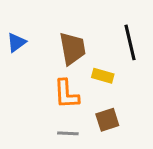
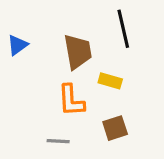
black line: (130, 42) -> (123, 29), moved
gray line: (68, 133) -> (58, 141), moved

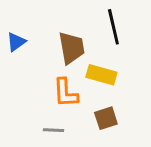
yellow rectangle: (110, 81) -> (101, 75), size x1.4

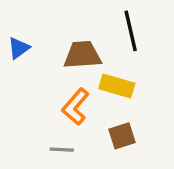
brown trapezoid: (72, 48) -> (82, 55), turned -84
orange L-shape: (66, 93) -> (76, 107), turned 44

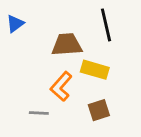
blue triangle: (19, 48) -> (15, 24), moved
gray line: (62, 150) -> (39, 113), moved

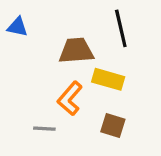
blue triangle: (15, 24) -> (17, 27), turned 48
brown square: (99, 110) -> (113, 125), turned 35

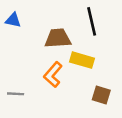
brown square: (113, 125) -> (101, 95), moved
gray line: (44, 129) -> (16, 94), moved

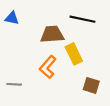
black line: (92, 21) -> (83, 19), turned -65
yellow rectangle: (82, 60) -> (74, 54), turned 48

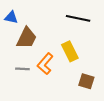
brown trapezoid: (52, 34) -> (27, 38), moved, turned 120
gray line: (14, 84) -> (22, 69), moved

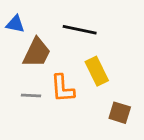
black line: (78, 18) -> (80, 30), moved
orange L-shape: (45, 64) -> (62, 88), turned -45

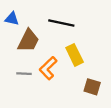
orange L-shape: (62, 88) -> (48, 68), turned 50

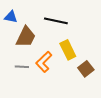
brown square: (92, 87) -> (86, 69), moved, turned 35

